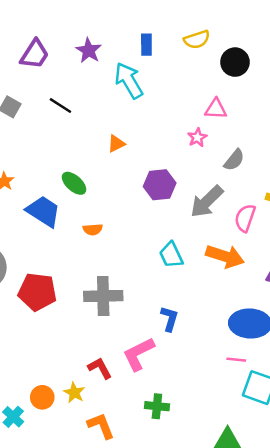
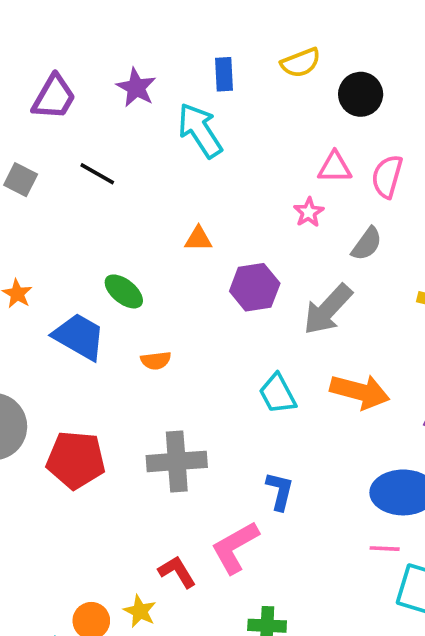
orange triangle: (116, 144) -> (198, 239), moved, turned 30
pink semicircle: (245, 218) -> (387, 176), moved

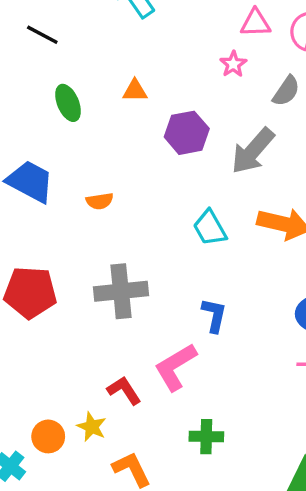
green ellipse: (124, 291) -> (68, 103), moved, turned 30

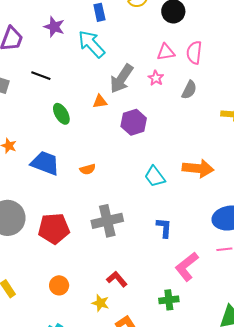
gray arrow: (253, 151) -> (121, 79), moved
pink L-shape: (175, 367) -> (187, 267), moved
orange circle: (48, 436) -> (59, 285), moved

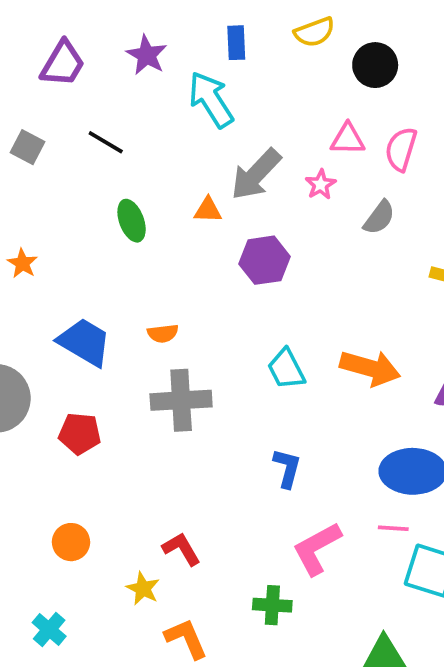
blue trapezoid: (45, 163) -> (85, 342), moved
gray cross: (107, 221) -> (181, 400), moved
red pentagon: (54, 229) -> (80, 434), size x0.7

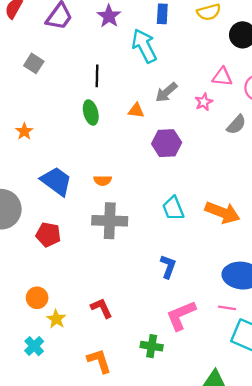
black line: (106, 142) -> (97, 76), moved, turned 55
gray arrow: (256, 174) -> (166, 92), size x0.7
yellow star: (143, 589) -> (56, 319), moved
cyan cross: (49, 629) -> (34, 346), moved

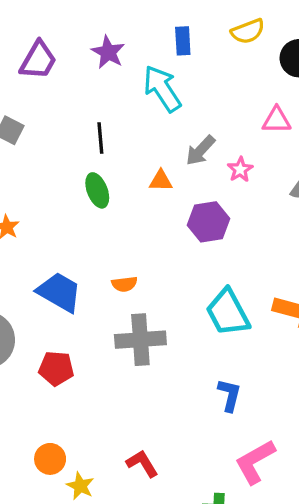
pink star: (204, 102) -> (240, 170), moved
cyan trapezoid: (173, 208) -> (228, 312), size x1.4

